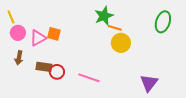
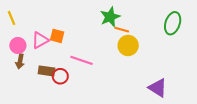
pink circle: (18, 33) -> (18, 45), moved
pink line: (89, 78) -> (81, 60), moved
purple triangle: (149, 83) -> (158, 88), turned -36

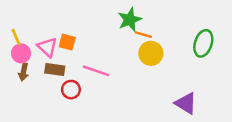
yellow line: (12, 18) -> (16, 37), moved
green ellipse: (173, 23) -> (203, 43), moved
pink triangle: (40, 40) -> (47, 47), turned -48
brown rectangle: (47, 71) -> (55, 70), moved

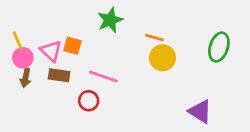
green star: (130, 20) -> (110, 20), moved
red circle: (71, 90) -> (89, 101), moved

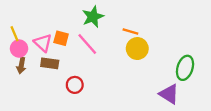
green ellipse: (219, 47) -> (185, 68), moved
pink line: (103, 77) -> (87, 44), moved, turned 30

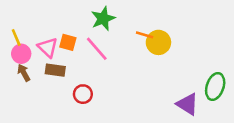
yellow circle: (137, 49) -> (158, 42), moved
brown arrow: (21, 66) -> (24, 73), turned 140
green ellipse: (185, 68) -> (215, 87), moved

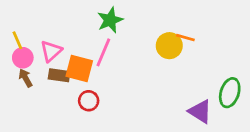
orange line: (145, 35) -> (185, 38), moved
orange square: (68, 42) -> (79, 68), moved, size x1.5
pink triangle: (48, 47) -> (51, 51), turned 35
pink line: (97, 49) -> (103, 52), turned 64

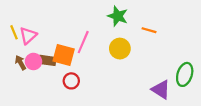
green star: (110, 20) -> (118, 16), moved, turned -30
yellow circle: (169, 46) -> (120, 49), moved
pink triangle: (51, 51) -> (28, 36), moved
pink circle: (23, 58) -> (33, 61), moved

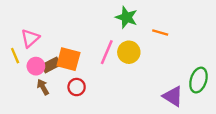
yellow line: (14, 32) -> (15, 56), moved
pink line: (83, 42) -> (107, 52), moved
brown rectangle: (48, 60) -> (51, 65), turned -35
brown arrow: (21, 63) -> (43, 87), moved

